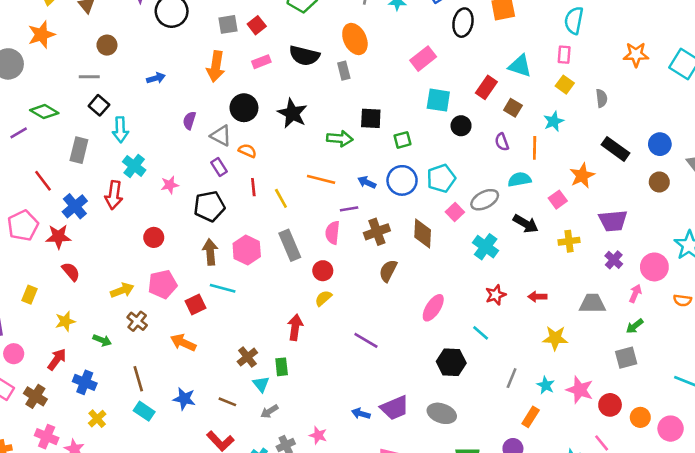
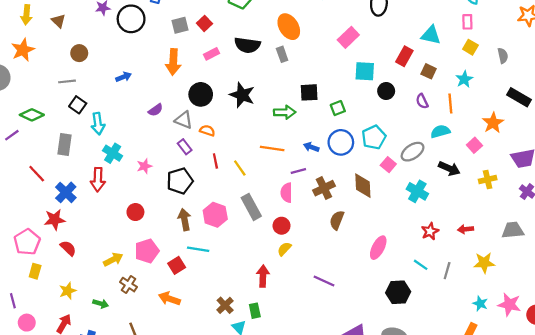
purple semicircle: (189, 121) -> (156, 110), turned -136
pink pentagon: (23, 226) -> (27, 242), moved
gray line: (512, 378) -> (447, 271), moved

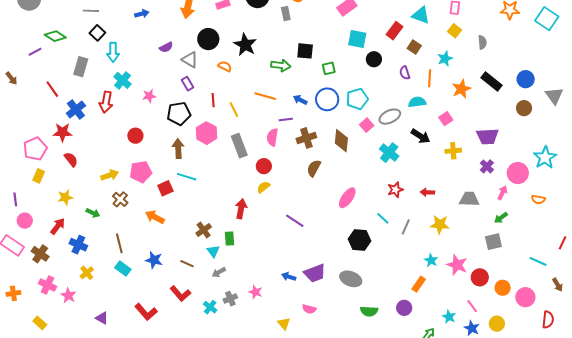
orange star: (493, 123) -> (461, 89), moved
orange semicircle: (207, 131) -> (225, 66), moved
pink hexagon: (215, 215) -> (206, 133), moved

